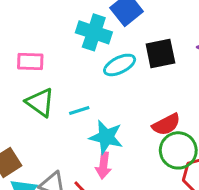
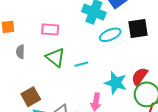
red semicircle: (166, 124) -> (140, 77), turned 150
cyan star: (106, 137) -> (116, 83), moved

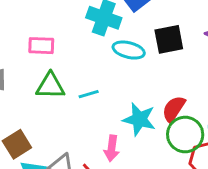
cyan ellipse: (110, 35) -> (129, 50), turned 40
green triangle: (55, 57) -> (50, 86), turned -35

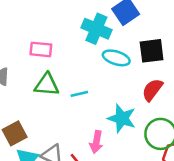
red semicircle: (174, 109) -> (152, 90), moved

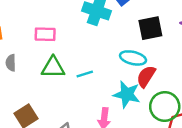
cyan ellipse: (116, 58) -> (133, 58), moved
red semicircle: (152, 90) -> (146, 76), moved

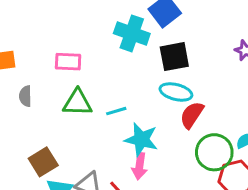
black square: (150, 28) -> (174, 57), moved
cyan star: (127, 94) -> (141, 139), moved

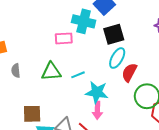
pink rectangle: (68, 62) -> (64, 38), moved
cyan ellipse: (176, 92) -> (117, 58), turned -70
brown square: (43, 162) -> (32, 114), turned 36

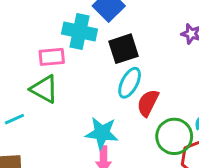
green triangle: (51, 72) -> (44, 89), moved, turned 35
cyan line: (78, 75) -> (14, 119), moved

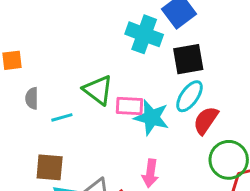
pink rectangle: (52, 57) -> (129, 106), moved
cyan star: (102, 133) -> (152, 118), moved

